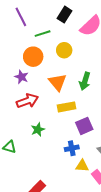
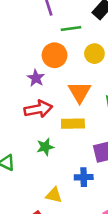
yellow rectangle: (67, 107) -> (73, 124), moved
yellow triangle: (82, 166) -> (54, 195), moved

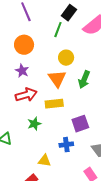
green line: (71, 28) -> (58, 30), moved, turned -56
yellow circle: (94, 54) -> (66, 58), moved
orange circle: (55, 55) -> (24, 45), moved

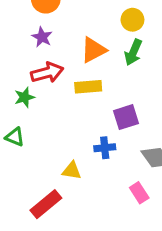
yellow circle: (66, 58) -> (132, 20), moved
orange triangle: (57, 79) -> (93, 50), turned 36
green star: (34, 124) -> (24, 97), moved

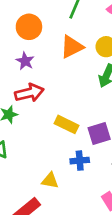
orange triangle: (93, 50) -> (72, 47), moved
yellow rectangle: (88, 87) -> (66, 124), moved, turned 30

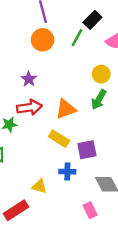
orange circle: (29, 27) -> (43, 40), moved
orange triangle: (72, 47) -> (66, 109), moved

